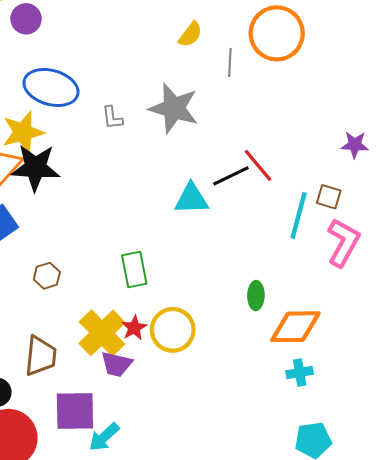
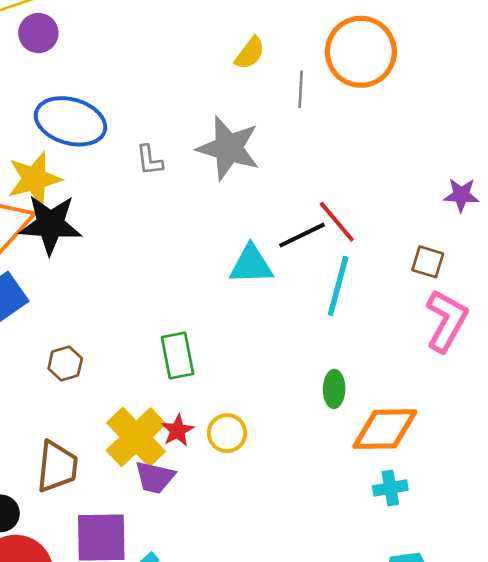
cyan line: (299, 215) -> (338, 286), moved
yellow circle: (173, 330) -> (227, 433), size x0.7

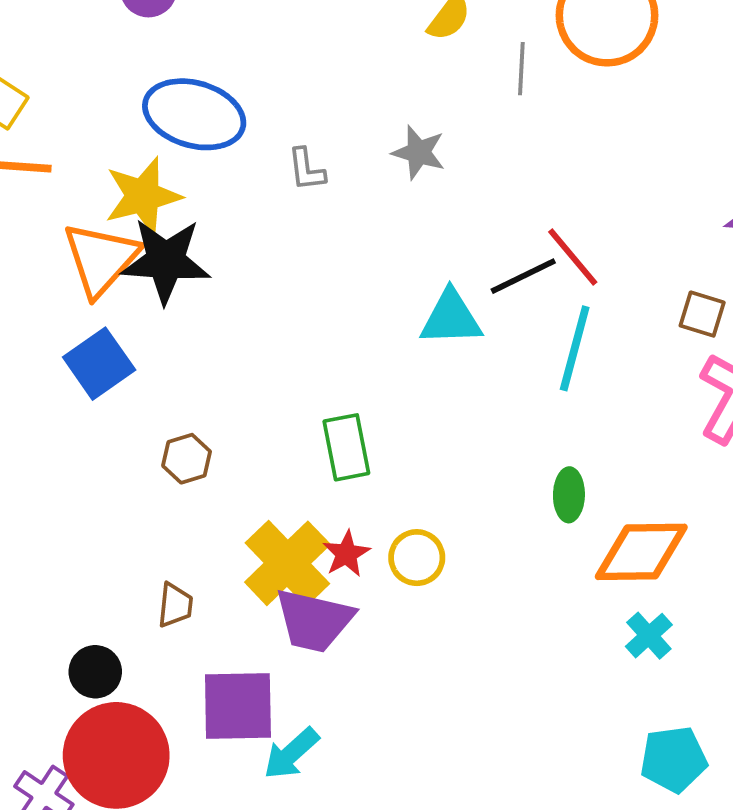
gray star: (228, 148) -> (419, 152), size x0.6
brown trapezoid: (57, 467) -> (175, 605), size x0.6
purple trapezoid: (155, 477) -> (314, 620), size x1.4
cyan cross: (390, 488) -> (649, 636), turned -32

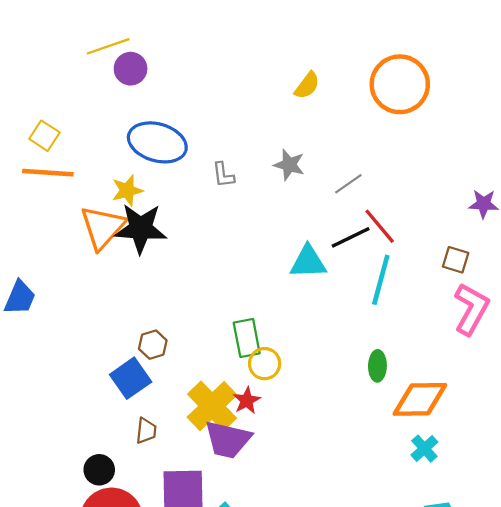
gray line: (521, 69) -> (348, 184), moved, turned 52
yellow star: (143, 196) -> (127, 190), size x0.7
blue square: (99, 364) -> (131, 378), moved
yellow circle: (417, 558) -> (265, 364), moved

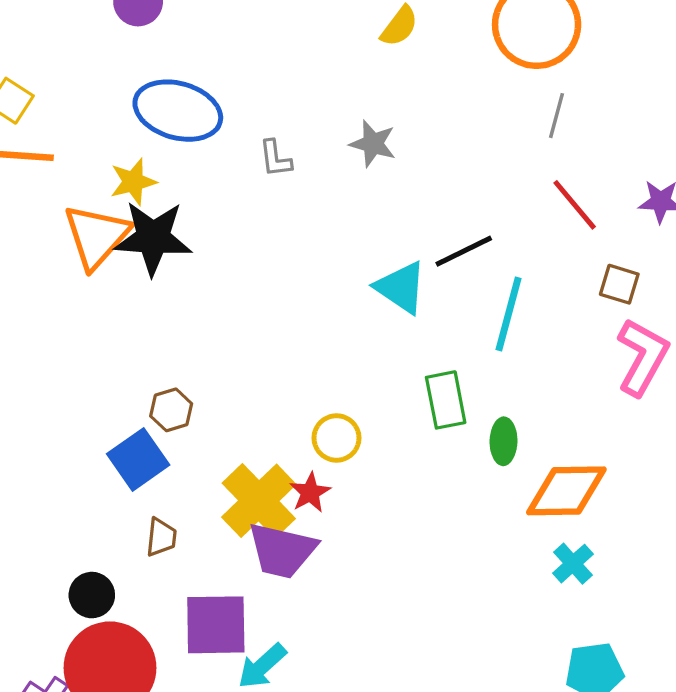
gray line: (348, 184) -> (556, 116), moved, turned -40
red line: (380, 226) -> (575, 205), moved
cyan triangle: (308, 262) -> (401, 288), turned 36
green rectangle: (247, 338) -> (446, 400), moved

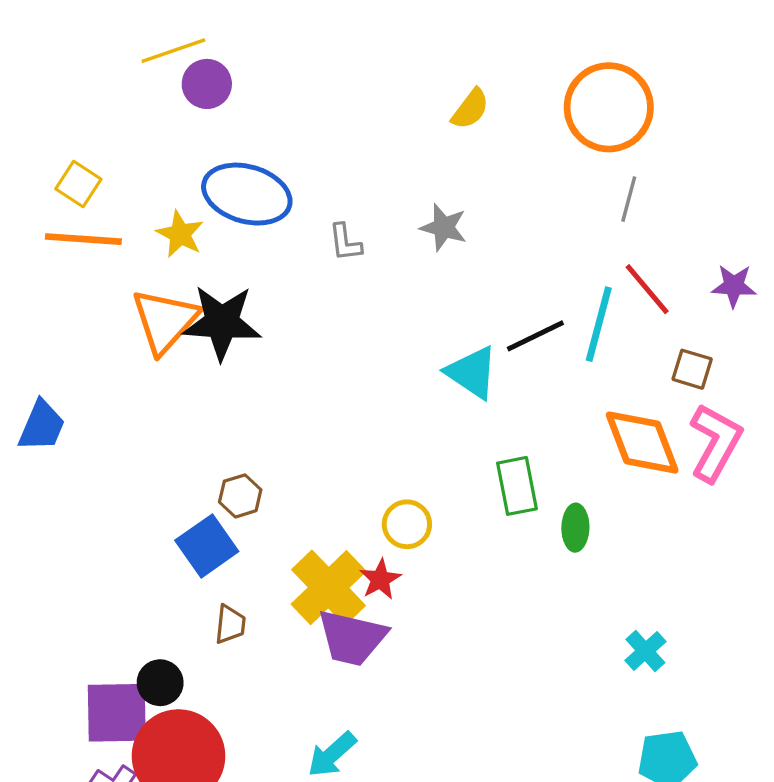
yellow star: (133, 182) -> (180, 234), moved, turned -30
cyan line: (508, 314) -> (599, 324), moved
orange diamond: (566, 491) -> (642, 443), moved, turned 70
purple square: (216, 625) -> (117, 713), moved

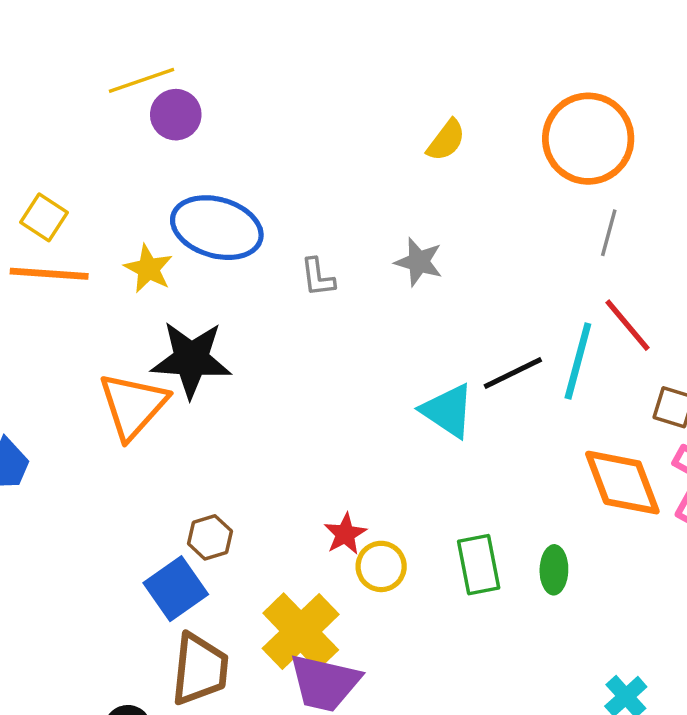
orange triangle: (165, 321) -> (133, 406), moved
green rectangle: (517, 486) -> (479, 565), moved
red star: (380, 579) -> (345, 534), moved
brown trapezoid: (230, 624) -> (200, 669), size x1.8

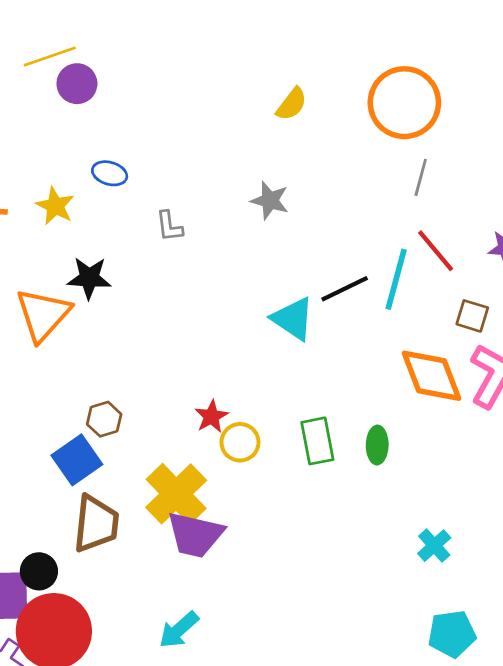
blue ellipse: (217, 228) -> (110, 173), size x0.5
gray L-shape: (318, 277) -> (169, 226), moved
black star: (191, 359) -> (89, 278), size x0.7

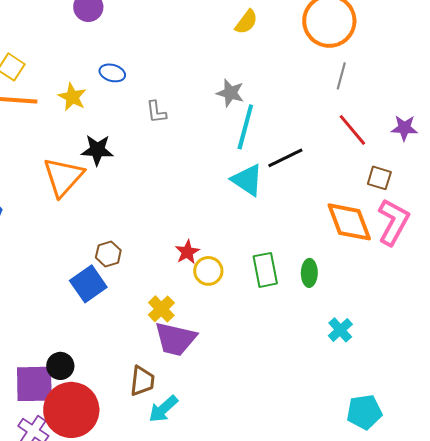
cyan line: (396, 279) -> (245, 127), moved
yellow cross: (176, 494) -> (161, 309), size x0.6
brown trapezoid: (96, 524) -> (142, 381), moved, size x0.7
cyan cross: (434, 546) -> (340, 330), moved

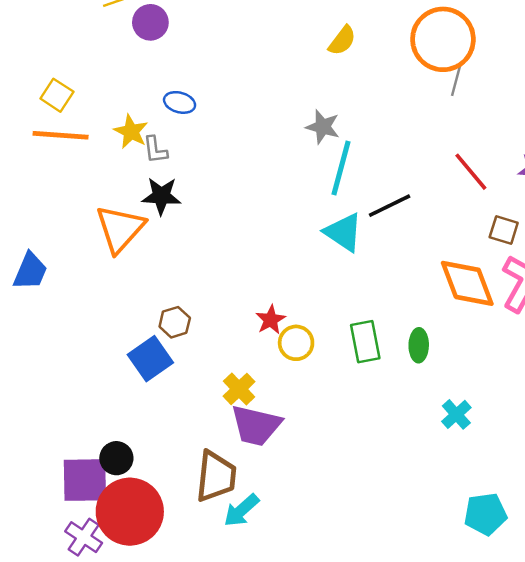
gray line: (341, 76) -> (456, 79), moved
gray L-shape: (156, 112) -> (155, 150), moved
brown trapezoid: (142, 381) -> (216, 476), size x1.4

